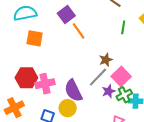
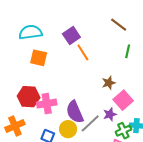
gray line: (98, 77) -> (90, 123), moved
green cross: (124, 95) -> (123, 131), moved

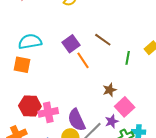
brown line: (119, 25) -> (103, 40), moved
orange square: (39, 58) -> (22, 65), moved

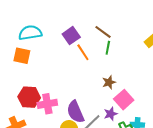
green line: (128, 58) -> (108, 48), moved

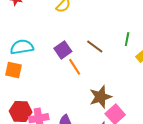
green line: (108, 48) -> (127, 39), moved
brown star: (109, 82) -> (100, 97), size x1.6

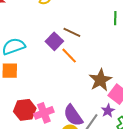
brown line: (95, 47) -> (72, 32), moved

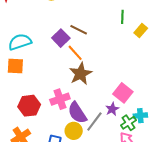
brown star: (100, 80) -> (81, 74), moved
pink cross: (44, 113) -> (60, 99), moved

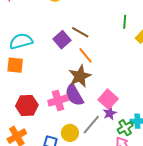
orange line: (75, 53) -> (86, 55), moved
pink square: (123, 93) -> (108, 99), moved
purple semicircle: (77, 113) -> (74, 95), moved

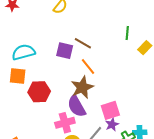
purple square: (62, 40) -> (65, 51), turned -36
pink square: (108, 99) -> (110, 110), turned 30
pink cross: (58, 100) -> (65, 123), moved
red hexagon: (27, 105) -> (39, 92), moved

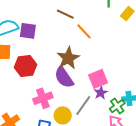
purple square: (65, 51) -> (28, 31), moved
orange line: (88, 67) -> (84, 31), moved
pink cross: (65, 123) -> (43, 98), moved

